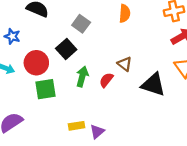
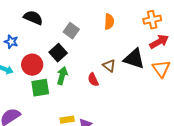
green arrow: (82, 76) -> (62, 76), moved
red semicircle: (106, 80) -> (93, 80), turned -64
black triangle: (153, 85) -> (134, 59), moved

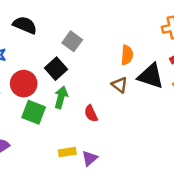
orange semicircle: (109, 22) -> (127, 55), moved
red semicircle: (93, 80) -> (91, 113), moved
green square: (40, 88) -> (34, 112), turned 30

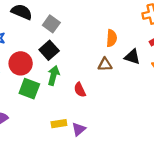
gray square: (72, 41) -> (51, 24), moved
black triangle: (151, 76) -> (132, 57), size x0.7
brown triangle: (120, 85) -> (105, 65), turned -40

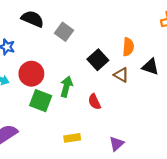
black square: (49, 50) -> (98, 60), moved
brown triangle: (105, 65) -> (121, 75), turned 32
purple triangle: (79, 129) -> (117, 144), moved

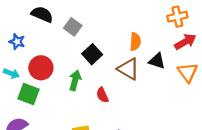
black square: (98, 60) -> (92, 54), moved
brown triangle: (121, 75) -> (128, 69), size x1.5
green square: (41, 101) -> (28, 94), moved

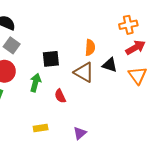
gray square: (73, 27) -> (12, 45), moved
black square: (92, 54) -> (51, 59), turned 36

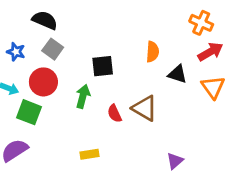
orange cross: (128, 25) -> (201, 23), turned 36
brown triangle: (84, 72) -> (145, 108), moved
purple triangle: (80, 133) -> (175, 161), moved

